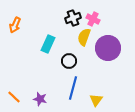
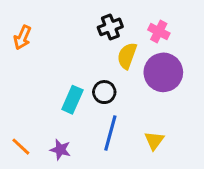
pink cross: (93, 19) -> (159, 31), moved
cyan rectangle: (48, 44) -> (72, 100), moved
yellow triangle: (96, 100) -> (154, 141), moved

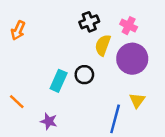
blue line: (110, 133) -> (115, 119), moved
yellow triangle: (154, 141) -> (137, 100), moved
orange line: (21, 147) -> (17, 102), moved

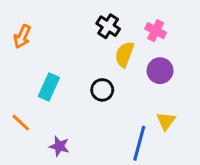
black cross: (89, 22) -> (108, 26), turned -36
purple circle: (132, 59) -> (160, 71), size x0.7
cyan rectangle: (59, 81) -> (49, 87), moved

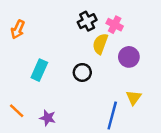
black cross: (108, 26) -> (87, 21), turned 30
pink cross: (156, 31) -> (115, 25), moved
orange line: (21, 123) -> (17, 111), moved

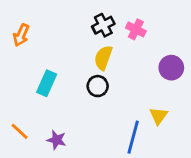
yellow semicircle: (100, 44) -> (103, 58), moved
purple circle: (129, 57) -> (171, 68), moved

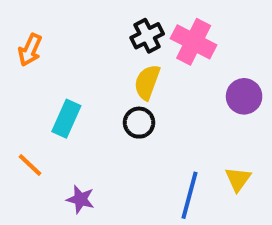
pink cross: (136, 29) -> (194, 42), size x1.5
yellow triangle: (159, 116) -> (238, 179), moved
orange line: (20, 131) -> (30, 165), moved

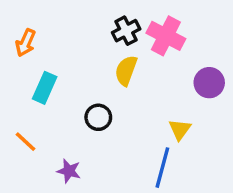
cyan rectangle: (66, 119) -> (45, 88), moved
black circle: (139, 123) -> (98, 117), moved
yellow triangle: (238, 179) -> (180, 129), moved

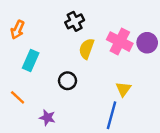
black cross: (126, 31) -> (75, 21), moved
pink cross: (166, 36) -> (120, 42), moved
purple circle: (209, 83) -> (147, 43), moved

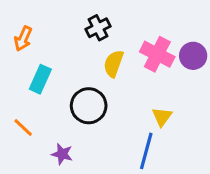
black circle: (68, 81) -> (89, 106), size x1.5

